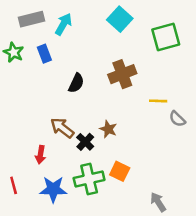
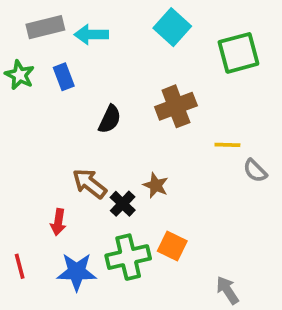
cyan arrow: (63, 24) -> (91, 35), turned -120

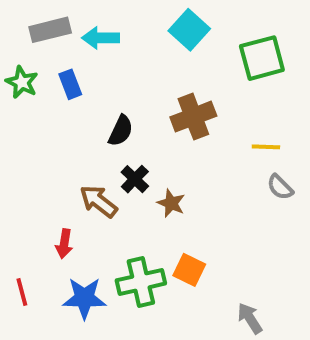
yellow line: (227, 145) -> (266, 147), moved
black cross: (123, 204) -> (135, 179), moved

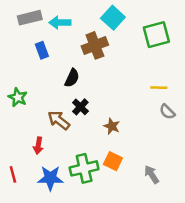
green star: (22, 82) -> (18, 97), moved
brown cross: (193, 117) -> (95, 45), moved
brown star: (171, 203) -> (112, 126), moved
gray arrow: (250, 318) -> (152, 174), moved

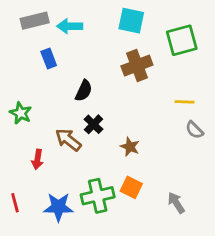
cyan square: (113, 18) -> (131, 21), turned -30
brown cross: (95, 45) -> (137, 65), moved
red arrow: (38, 145) -> (37, 159), moved

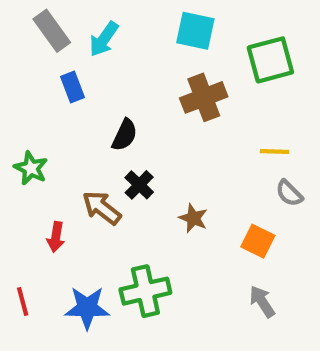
gray rectangle: (35, 21) -> (52, 31), turned 68
cyan arrow: (70, 26) -> (104, 39), turned -55
orange square: (131, 187) -> (258, 241), moved

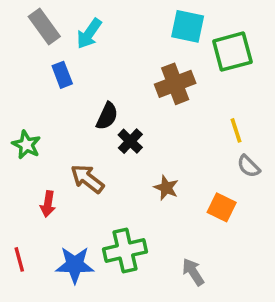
cyan square: (195, 31) -> (188, 26), moved
yellow line: (275, 152) -> (236, 130), turned 70
black cross: (139, 185) -> (130, 141), moved
gray arrow: (262, 302) -> (193, 272), moved

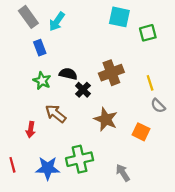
green square: (232, 52) -> (148, 33), size x0.7
brown cross: (175, 84) -> (111, 73), moved
black semicircle: (107, 116) -> (68, 74), turned -102
green star: (26, 145) -> (42, 81), moved
brown star: (166, 188) -> (106, 119), size x1.5

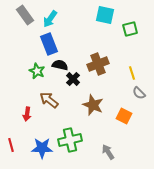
blue rectangle: (40, 48) -> (49, 44), moved, size x1.5

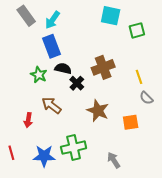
orange square: (124, 116) -> (131, 122), turned -35

